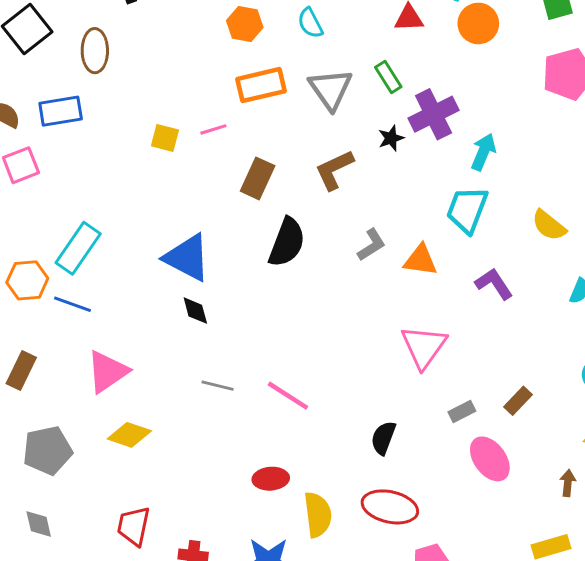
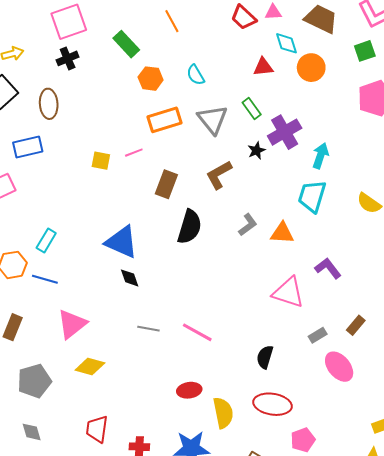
cyan rectangle: (78, 248) -> (46, 240), size x0.7
purple L-shape: (494, 284) -> (328, 268), moved
pink triangle: (424, 347) -> (288, 292), turned -44

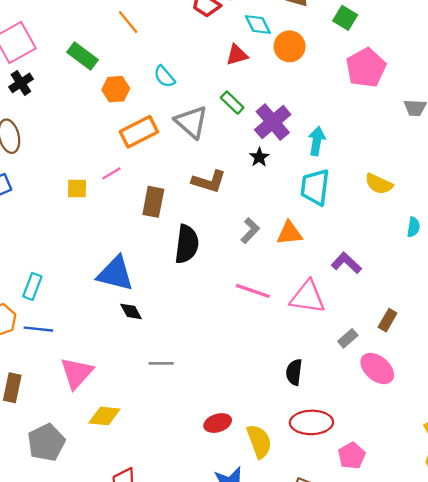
green square: (365, 51) -> (345, 18), turned -30
black star: (256, 150) -> (259, 157), moved
brown L-shape: (219, 175) -> (209, 181), turned -124
pink line: (197, 332) -> (253, 291), moved

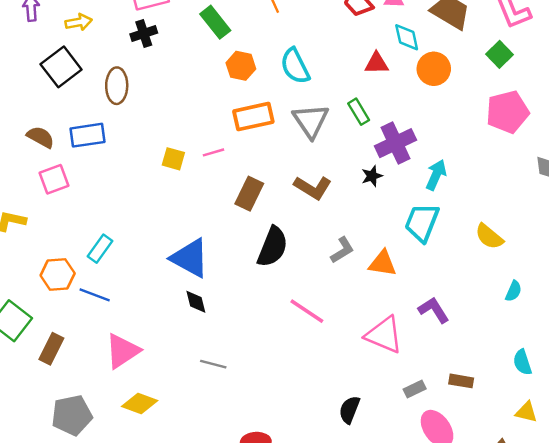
cyan semicircle: (164, 77) -> (295, 66), size x1.4
pink line: (253, 291) -> (307, 311), moved
brown rectangle: (388, 320) -> (461, 381), turned 55

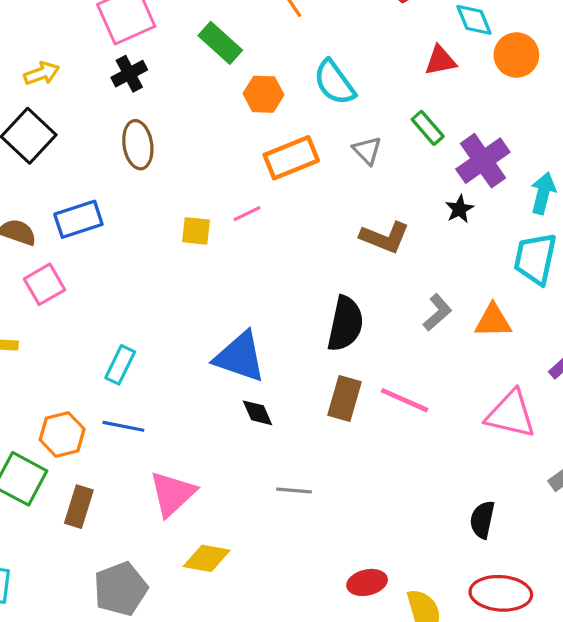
brown ellipse: (117, 86) -> (138, 145), moved
gray triangle: (311, 121) -> (367, 151), size x0.6
brown rectangle: (249, 194) -> (344, 399), moved
orange hexagon: (58, 274) -> (62, 434), moved

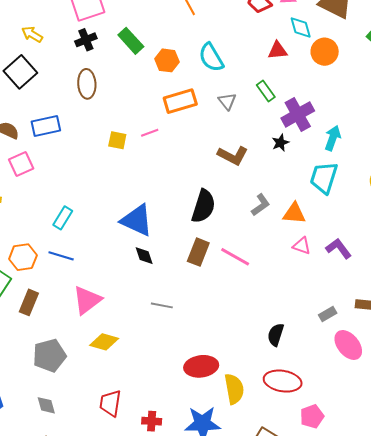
green rectangle: (220, 43) -> (131, 41), moved
yellow arrow: (42, 73) -> (32, 34), turned -135
pink triangle: (511, 414) -> (302, 246), moved, size x0.6
red ellipse: (367, 582) -> (201, 366), size x1.4

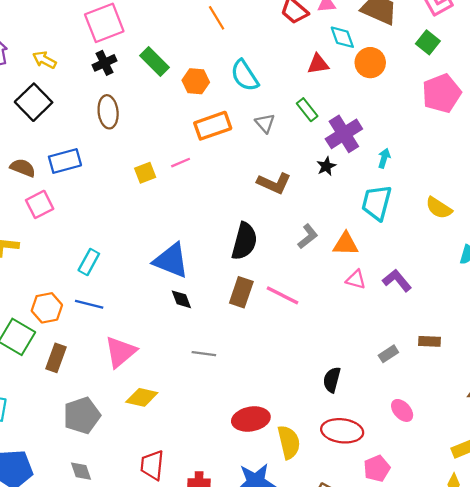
cyan arrow: (333, 138) -> (384, 158), size x0.7
yellow square: (117, 140) -> (145, 173), turned -30
pink ellipse: (348, 345) -> (402, 410), moved, size x0.7

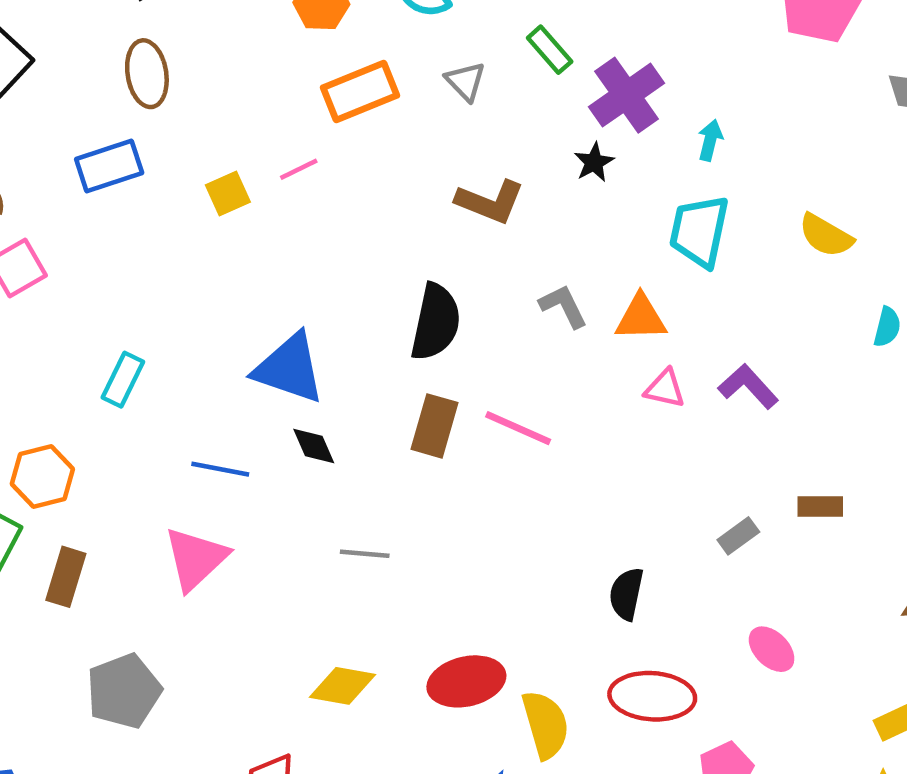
blue rectangle: (65, 161) -> (109, 166), moved
gray L-shape: (308, 236) -> (563, 306), turned -75
blue line: (89, 304) -> (220, 469), moved
yellow diamond: (142, 397) -> (343, 686), moved

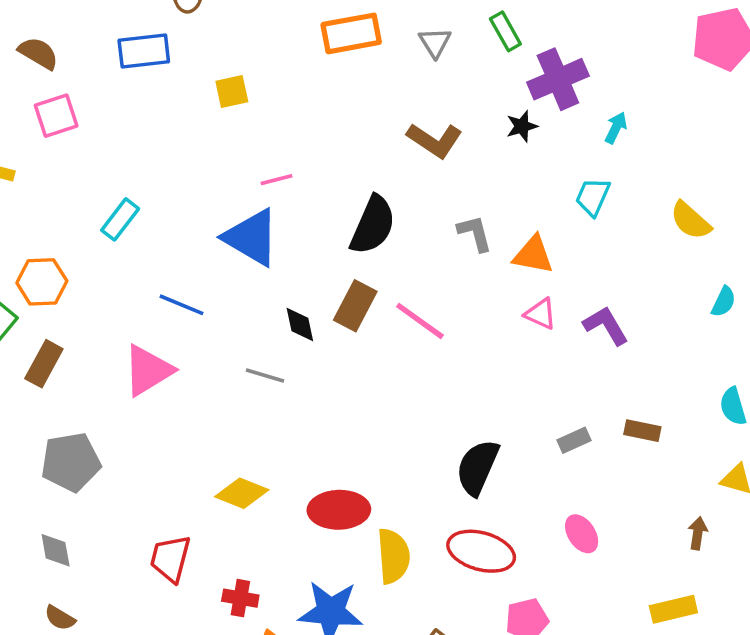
pink line: (299, 169) -> (276, 180), moved
cyan trapezoid: (699, 231) -> (593, 197), size x0.7
black diamond: (314, 446) -> (300, 325), moved
gray line: (365, 554) -> (265, 375), moved
black semicircle: (626, 594) -> (478, 467), size x1.4

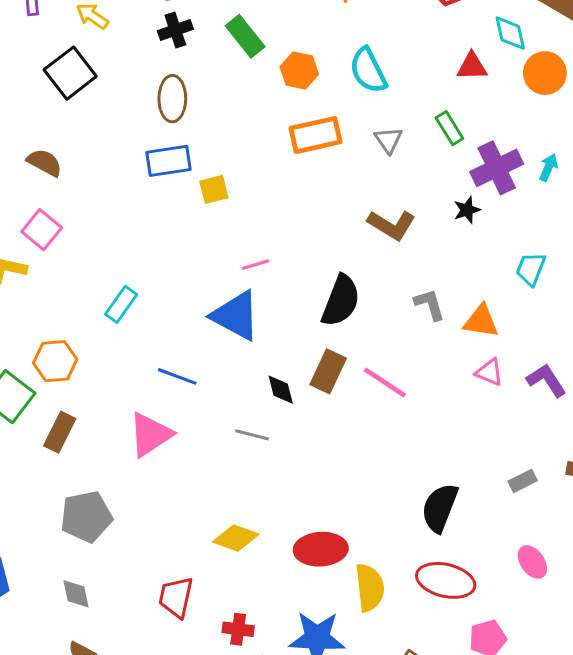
blue rectangle: (144, 51) -> (168, 161), moved
pink square: (56, 116) -> (42, 230), moved, turned -30
cyan arrow: (616, 128) -> (548, 167), moved

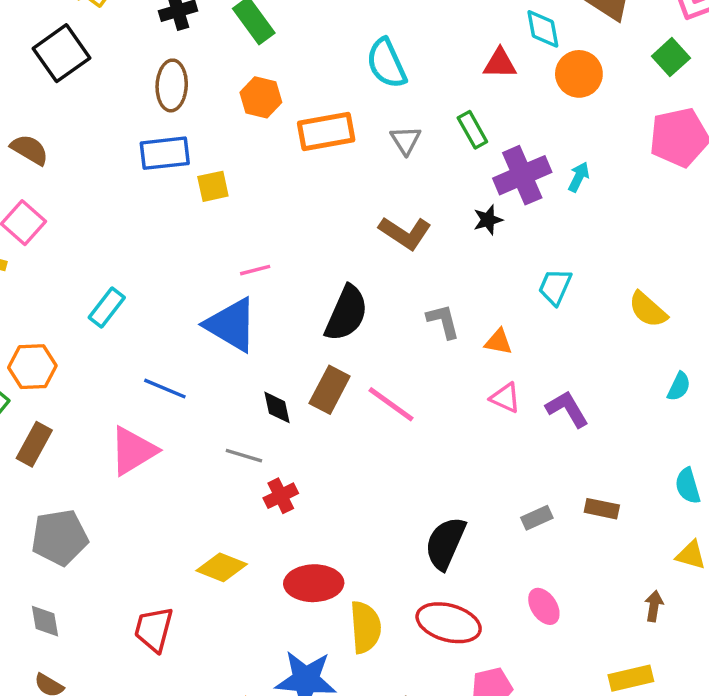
orange hexagon: (299, 71) -> (261, 97), moved
orange triangle: (481, 321) -> (498, 342), size x0.7
red cross: (238, 629) -> (281, 496), moved, turned -36

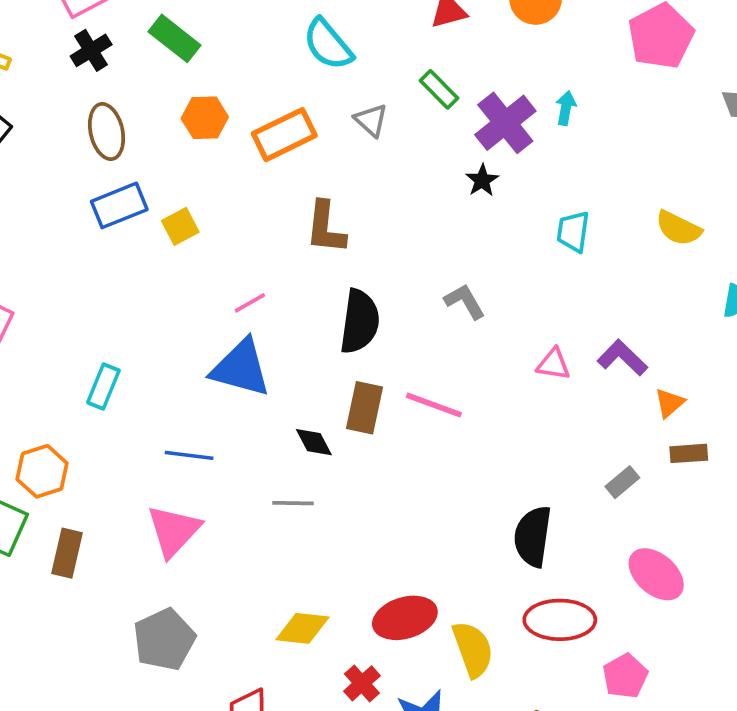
brown L-shape: (405, 233) -> (326, 228), moved, turned 78
orange triangle: (498, 342) -> (669, 403), moved, turned -36
red cross: (281, 496) -> (362, 683), moved
gray pentagon: (60, 537) -> (164, 639), moved
pink ellipse: (544, 606) -> (656, 574), size x1.4

